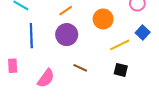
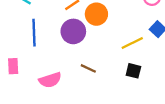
orange circle: (103, 19) -> (96, 14), moved
pink semicircle: (46, 78) -> (50, 80), turned 36

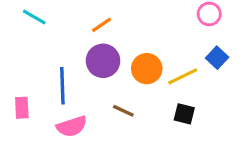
orange circle: (96, 14) -> (147, 69), moved
blue line: (34, 33) -> (62, 86), moved

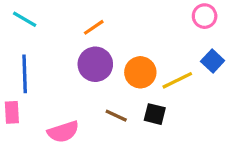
blue line: (62, 86) -> (25, 74), moved
black square: (184, 114) -> (155, 114), moved

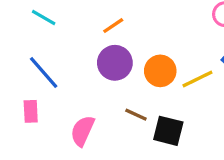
blue line: (25, 74) -> (44, 73), turned -39
black square: (155, 114) -> (168, 131), moved, size x1.4
pink semicircle: (63, 132) -> (82, 131), turned 132

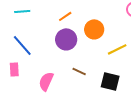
cyan line: (44, 17) -> (22, 11), turned -35
orange circle: (160, 71) -> (94, 29), moved
black square: (168, 131) -> (110, 81), moved

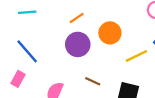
pink rectangle: (14, 69) -> (18, 79), turned 32

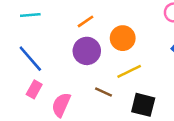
yellow line: (136, 56) -> (129, 71), moved
pink rectangle: (18, 79) -> (34, 89), moved

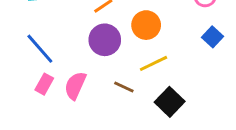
pink semicircle: (61, 105) -> (75, 86), moved
black square: (143, 105) -> (170, 102), turned 30

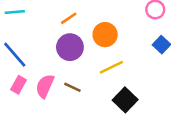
brown line: (124, 87) -> (72, 87), moved

